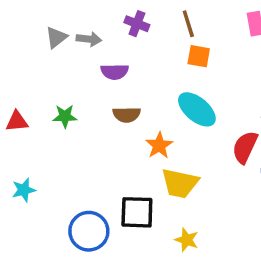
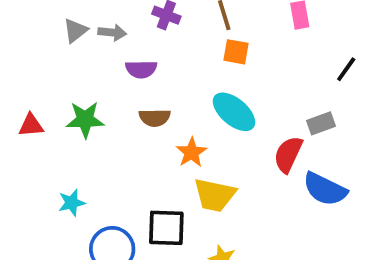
green star: (65, 116) -> (85, 120), size x1.4
cyan star: (24, 190) -> (72, 203), moved

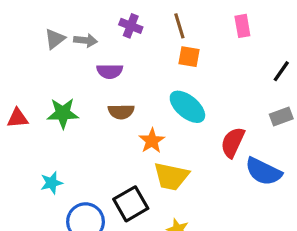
gray rectangle: (321, 123) -> (281, 116), moved
black square: (166, 228) -> (131, 204), turned -32

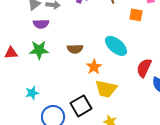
orange square: (189, 57) -> (136, 15), moved
purple semicircle: (110, 71) -> (41, 24), moved

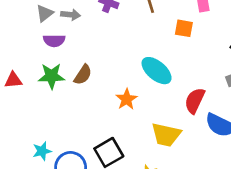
brown semicircle: (75, 49) -> (83, 75), moved, turned -56
yellow trapezoid: (106, 89) -> (166, 135), moved
cyan star: (32, 93) -> (42, 151), moved

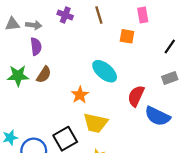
gray triangle: (45, 13) -> (12, 24), turned 32
purple semicircle: (54, 41) -> (36, 46), moved, turned -96
yellow trapezoid: (166, 135) -> (96, 123), moved

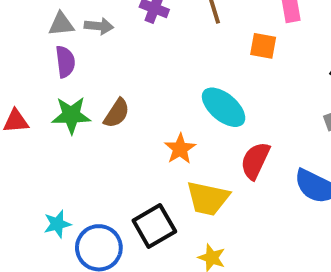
purple semicircle: (36, 46) -> (65, 62), moved
red semicircle: (136, 96) -> (255, 161), moved

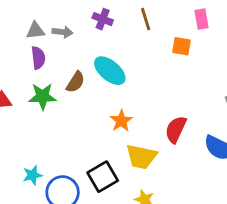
cyan ellipse: (224, 107) -> (110, 71), moved
brown semicircle: (117, 113) -> (75, 82), moved

